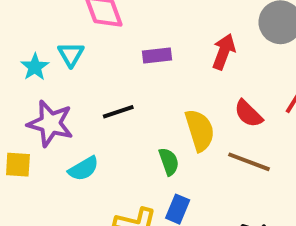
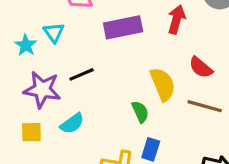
purple rectangle: (157, 56) -> (123, 27), size x1.6
black line: (118, 112) -> (82, 74), moved
yellow square: (18, 165) -> (31, 132), moved

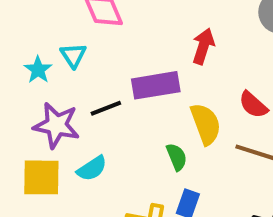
red arrow: (176, 19) -> (203, 46), moved
purple rectangle: (123, 27) -> (156, 85), moved
yellow square: (31, 132) -> (41, 177), size x1.5

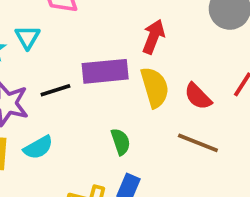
yellow semicircle: (206, 124) -> (155, 87), moved

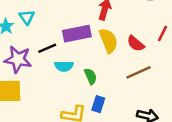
brown line: (198, 143) -> (138, 72), turned -40
cyan semicircle: (38, 147) -> (64, 66), moved, turned 36

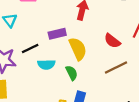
purple rectangle: (77, 34) -> (57, 34), size x0.7
yellow semicircle: (108, 41) -> (78, 49), moved

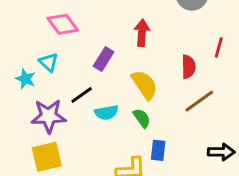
purple rectangle: (57, 34) -> (104, 59), moved, turned -35
red semicircle: (112, 41) -> (188, 67), turned -119

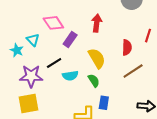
pink diamond: (63, 24) -> (53, 23), moved

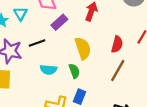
brown line: (133, 71) -> (118, 70), turned -40
cyan semicircle: (70, 76) -> (49, 70), moved

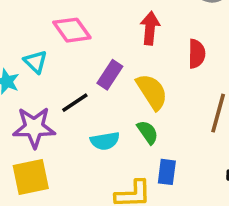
purple rectangle: (59, 22) -> (110, 75), moved
red semicircle: (117, 44) -> (197, 54), moved

